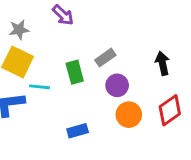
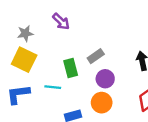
cyan line: (40, 87) -> (53, 87), moved
orange circle: (129, 115) -> (102, 103), moved

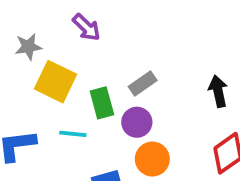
yellow square: (24, 60) -> (55, 82), moved
purple circle: (105, 79) -> (137, 122), moved

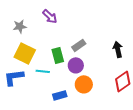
yellow square: (55, 82) -> (25, 53), moved

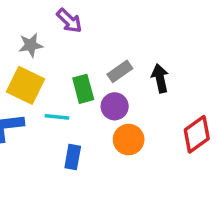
gray star: (20, 26) -> (31, 45), moved
black arrow: (118, 49) -> (160, 78), moved
blue rectangle: (60, 95) -> (73, 157), moved, turned -64

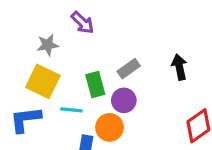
black arrow: (160, 78) -> (179, 67), moved
orange circle: (129, 140) -> (110, 127), moved

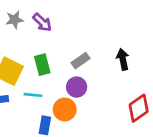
gray star: (48, 45) -> (15, 20), moved
green rectangle: (95, 85) -> (42, 65), moved

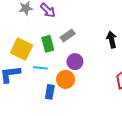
gray rectangle: (81, 61) -> (68, 35), moved

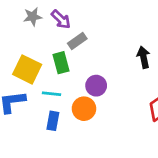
gray rectangle: (68, 35) -> (77, 41), moved
blue rectangle: (50, 92) -> (53, 121), moved

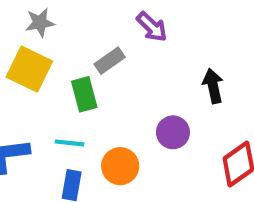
purple arrow: (61, 19) -> (152, 27), moved
yellow square: (27, 69) -> (29, 69), moved
purple circle: (96, 86) -> (173, 132), moved

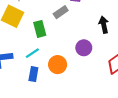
gray rectangle: (110, 61) -> (61, 12), moved
cyan line: (70, 143) -> (32, 53), turned -40

